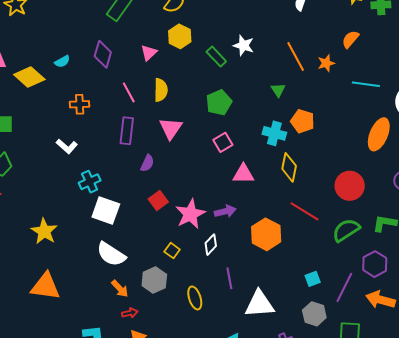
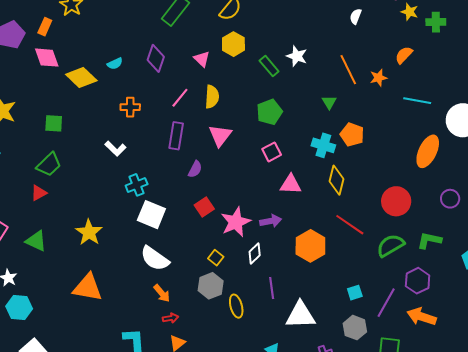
pink triangle: (149, 53) -> (202, 59), turned -36
pink line: (129, 92) -> (180, 98), turned 65
gray hexagon: (154, 280) -> (211, 286), moved

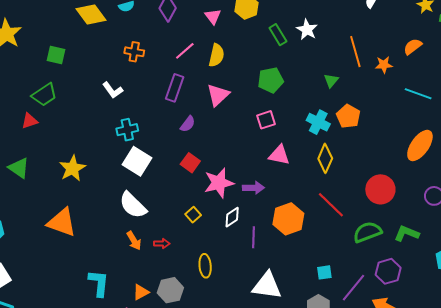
red square: (204, 207) -> (190, 163), turned -30
gray hexagon: (211, 286) -> (170, 290), moved
purple line: (272, 288) -> (254, 237), moved
red arrow: (171, 318) -> (162, 244), moved

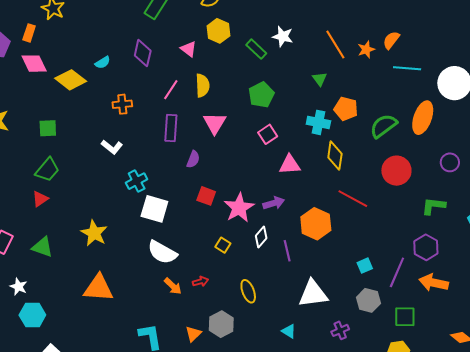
orange semicircle: (413, 47) -> (391, 40), moved
green semicircle: (367, 232) -> (383, 126), moved

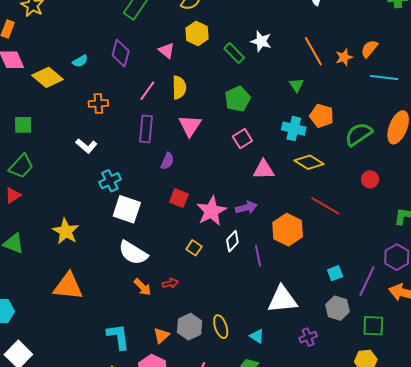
yellow diamond: (335, 156) -> (309, 162), turned -68
red circle: (396, 171) -> (370, 179), size x0.6
yellow ellipse: (248, 291) -> (221, 327), moved

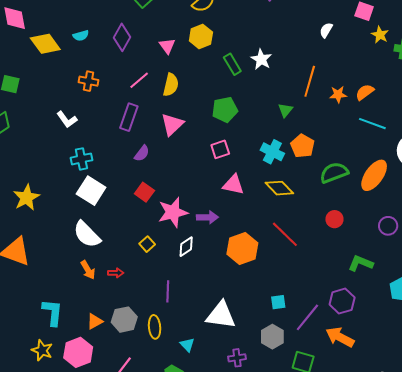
orange line: (313, 51) -> (310, 81), turned 32
purple line: (258, 256) -> (168, 291), moved

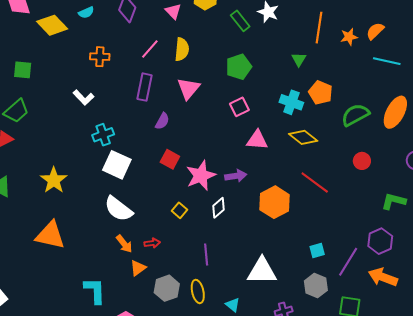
orange triangle: (95, 321) -> (138, 268), moved

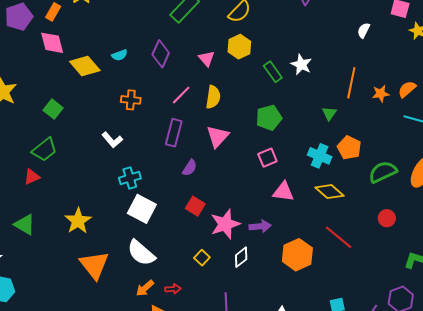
green square: (23, 70) -> (53, 109), turned 30
orange triangle: (50, 235) -> (94, 265), moved, turned 36
orange arrow: (124, 244) -> (145, 288), turned 84

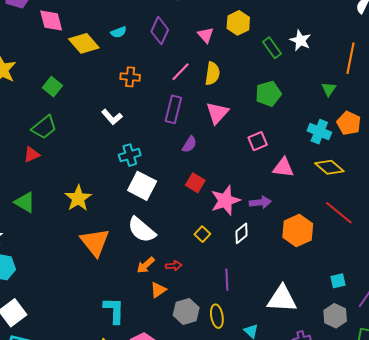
pink square: (267, 158) -> (258, 141), moved

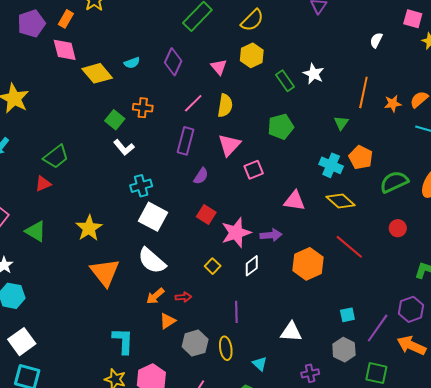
green square: (52, 87) -> (115, 120), moved
pink square: (258, 141) -> (254, 170), moved
white triangle: (282, 299) -> (291, 332), size x0.7

